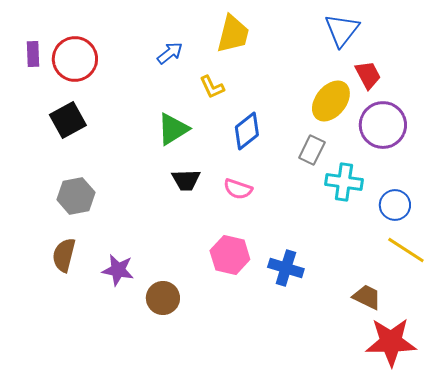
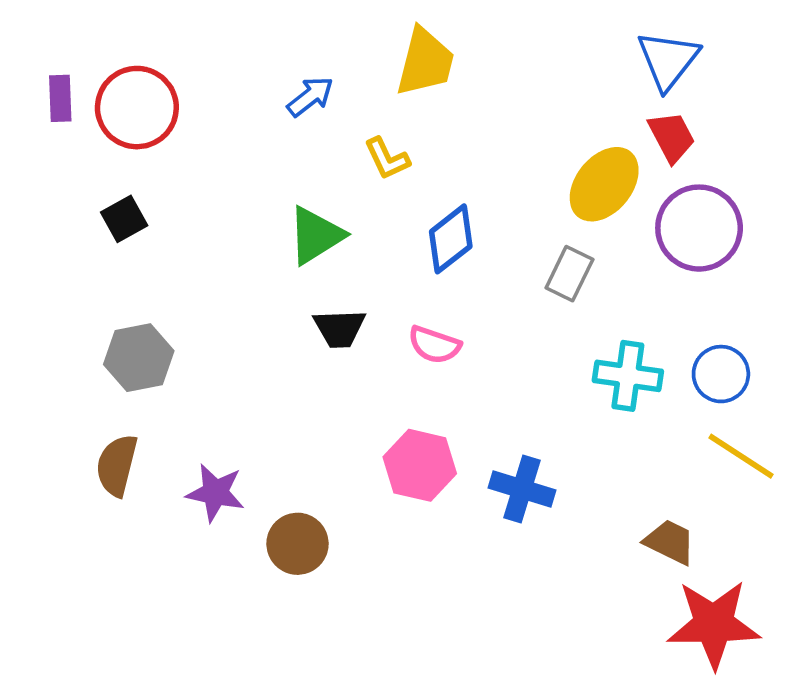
blue triangle: (342, 30) -> (668, 60), moved
black square: (68, 120) -> (124, 219), size x0.7
cyan cross: (344, 182) -> (628, 376), moved

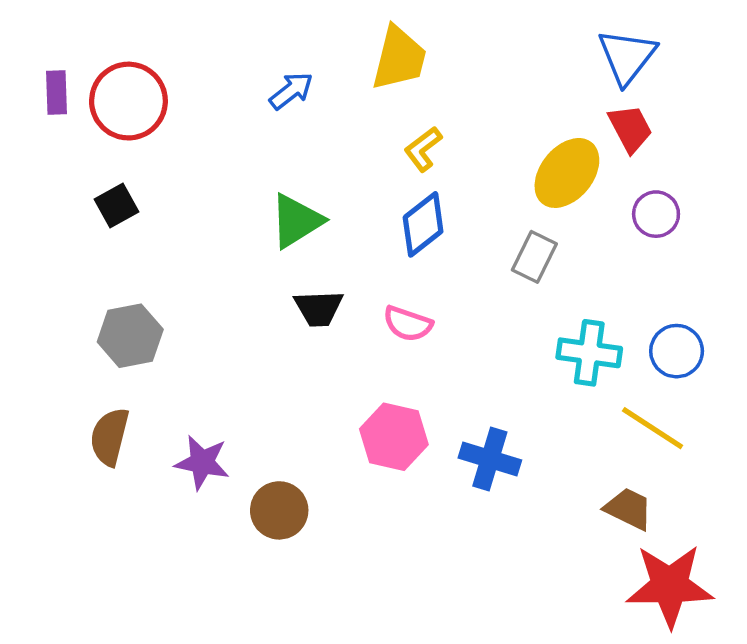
yellow L-shape: (387, 159) -> (423, 149), moved, turned 78
purple circle: (699, 228) -> (656, 214), size x0.6
yellow line: (741, 456) -> (653, 428), moved

